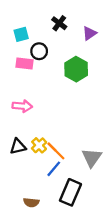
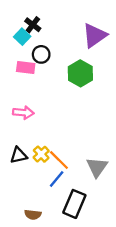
black cross: (59, 23) -> (33, 25), moved
purple triangle: (90, 33) -> (95, 35), size x1.6
cyan square: (21, 34) -> (22, 37), turned -32

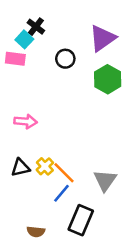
black circle: (41, 54) -> (65, 59), moved
pink rectangle: (26, 67) -> (15, 59), moved
green hexagon: (80, 73) -> (108, 79), moved

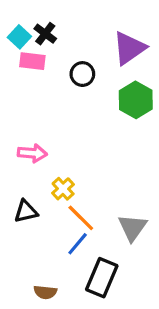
cyan square: (24, 39) -> (19, 37), moved
pink rectangle: (15, 59) -> (32, 61), moved
yellow cross: (45, 166) -> (63, 189), moved

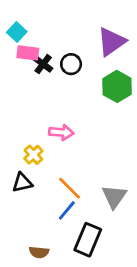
black cross: (45, 34) -> (43, 64), moved
pink arrow: (32, 153) -> (61, 132), moved
yellow cross: (63, 189) -> (33, 155), moved

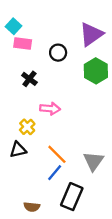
black cross: (43, 64) -> (29, 79), moved

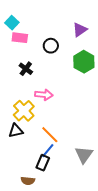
purple triangle: (91, 34) -> (80, 30), size x0.7
yellow cross: (27, 127) -> (24, 111), size x1.5
gray triangle: (93, 161) -> (84, 155), moved
black rectangle: (72, 197) -> (43, 163), moved, size x0.7

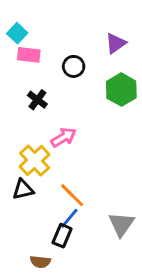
pink arrow: (44, 95) -> (63, 137), turned -36

